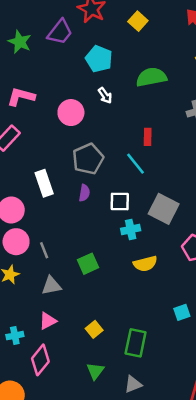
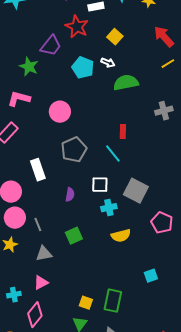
green star: (20, 42) -> (29, 67), moved
white arrow: (105, 95) -> (108, 63), moved, turned -32
purple semicircle: (84, 193) -> (70, 195), moved
yellow square: (94, 329) -> (86, 303), moved, turned -32

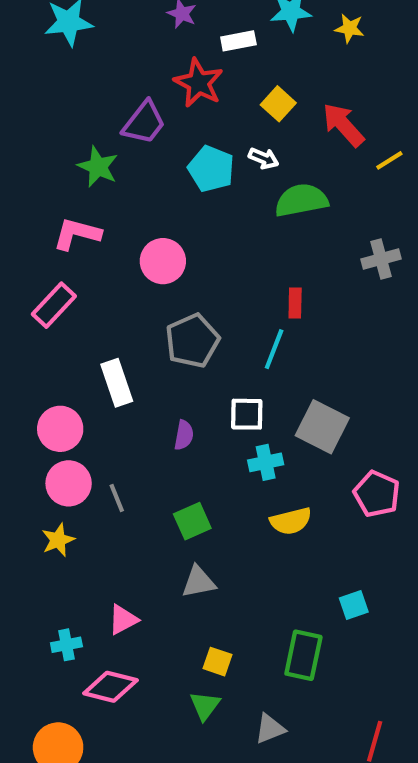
red arrow: (164, 37) -> (343, 125), moved
cyan line: (113, 154) -> (274, 349), turned 60
gray triangle: (44, 254) -> (199, 582), moved
green rectangle: (113, 301) -> (303, 655), moved
pink diamond: (35, 315) -> (110, 687), turned 65

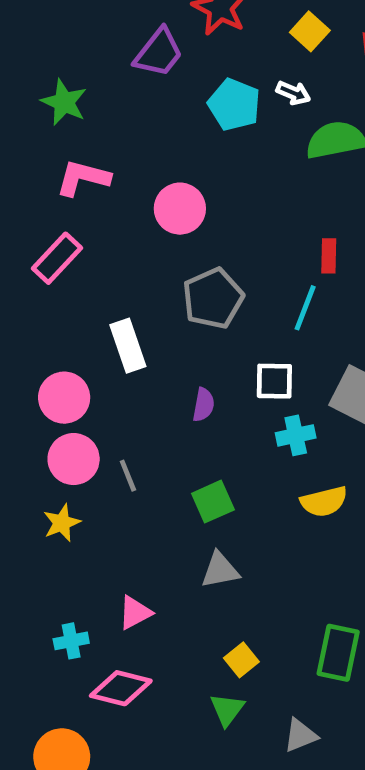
green star: (98, 167) -> (64, 102), moved
yellow square: (217, 662) -> (241, 660), turned 32

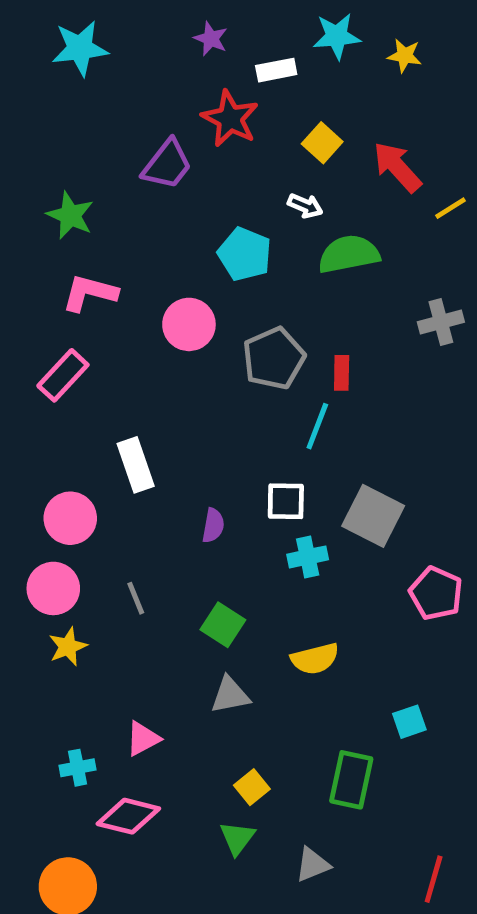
cyan pentagon: (234, 105) -> (245, 254), moved
gray pentagon: (213, 298) -> (274, 358), moved
pink circle: (74, 459) -> (53, 588), moved
green square: (213, 502) -> (223, 625), turned -33
yellow semicircle: (324, 502) -> (315, 659), moved

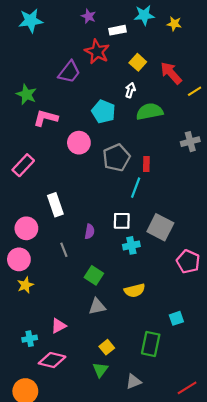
white arrow: (305, 206) -> (130, 90), turned -96
pink L-shape: (90, 293) -> (46, 118), moved
gray line: (136, 598) -> (64, 250), moved
red line: (434, 879) -> (187, 388), turned 42

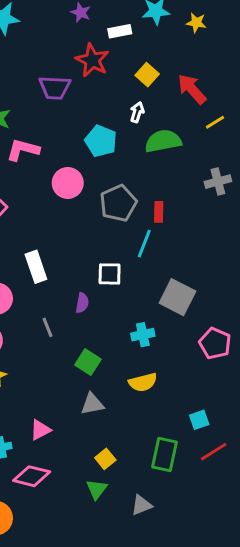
purple trapezoid: (69, 72) -> (55, 88), turned 55
yellow line: (195, 91) -> (215, 122), moved
white square: (122, 221) -> (110, 274), moved
cyan cross: (131, 245) -> (143, 335), moved
red line: (187, 388) -> (214, 452), moved

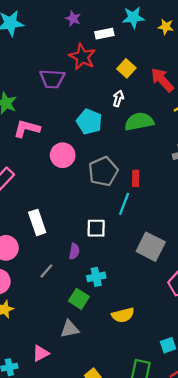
gray line: (47, 327) -> (46, 271), turned 63
cyan cross: (143, 335) -> (96, 277), moved
gray triangle: (92, 404) -> (70, 329), moved

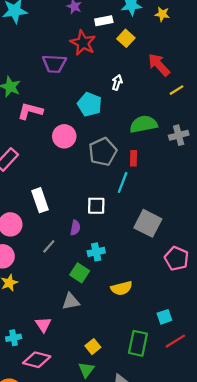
yellow square: (126, 68) -> (126, 38), moved
green semicircle: (139, 122) -> (143, 124), moved
pink triangle: (41, 353) -> (43, 325), turned -35

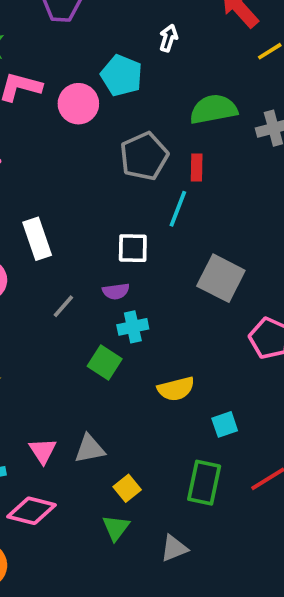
pink circle: (64, 136) -> (78, 104), moved
purple semicircle: (75, 228) -> (116, 291), moved, turned 72
gray line: (49, 246) -> (63, 306), moved
gray triangle: (71, 301) -> (90, 449), moved
cyan square: (164, 317) -> (225, 424), moved

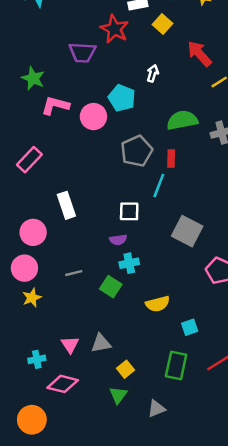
gray line: (63, 306) -> (74, 273), moved, turned 35

